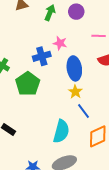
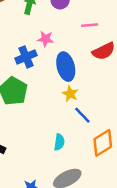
cyan semicircle: (61, 131) -> (59, 142), size x0.6

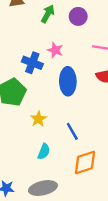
blue cross: (26, 57) -> (32, 63), turned 30
yellow star: (70, 94) -> (38, 119), moved

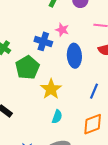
yellow star: (38, 119) -> (51, 89), size x1.5
blue line: (72, 131) -> (94, 91), moved, turned 56

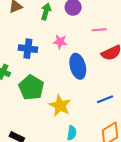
blue cross: (43, 41) -> (28, 49), moved
blue line: (94, 91) -> (105, 99), turned 56

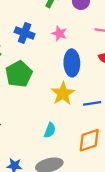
yellow star: (60, 106) -> (63, 93), moved

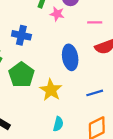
pink star: (59, 33) -> (57, 14), moved
yellow star: (63, 93) -> (51, 90), moved

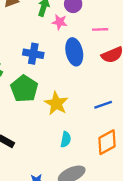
blue cross: (21, 35) -> (33, 54), moved
blue ellipse: (70, 57) -> (74, 52), moved

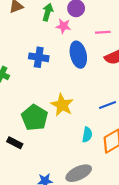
green pentagon: (24, 89) -> (35, 118), moved
cyan semicircle: (66, 139) -> (87, 135), moved

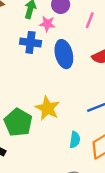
pink line: (103, 32) -> (90, 20), moved, turned -64
blue cross: (39, 57) -> (30, 42), moved

